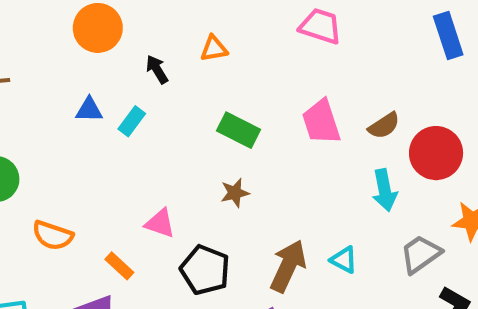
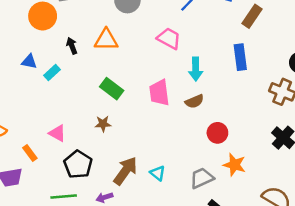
orange triangle: (214, 49) -> (106, 40), size x1.5
red circle: (436, 153) -> (217, 133), moved, size x0.7
cyan arrow: (385, 190) -> (196, 69), moved

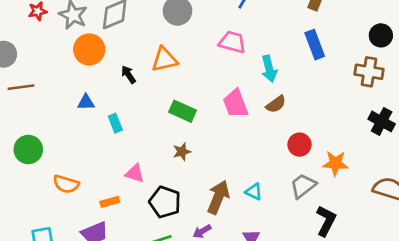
cyan rectangle: (52, 72) -> (115, 123), moved, turned -56
red circle: (217, 133) -> (300, 145), moved
orange rectangle: (30, 153) -> (110, 202), turned -56

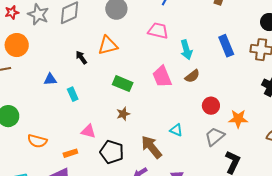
blue rectangle: (315, 45) -> (226, 46), moved
orange circle: (89, 50) -> (17, 45), moved
cyan triangle: (254, 192) -> (176, 130), moved
brown arrow: (218, 197) -> (151, 147), turned -60

